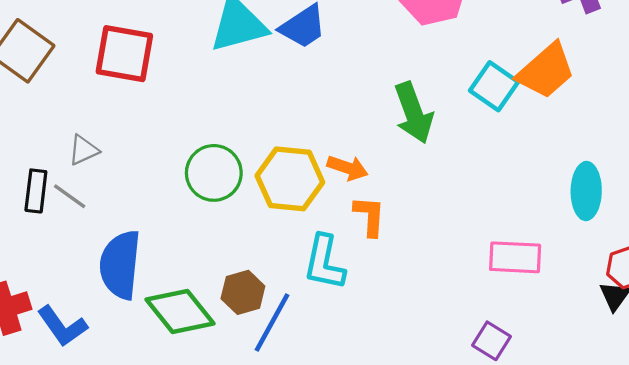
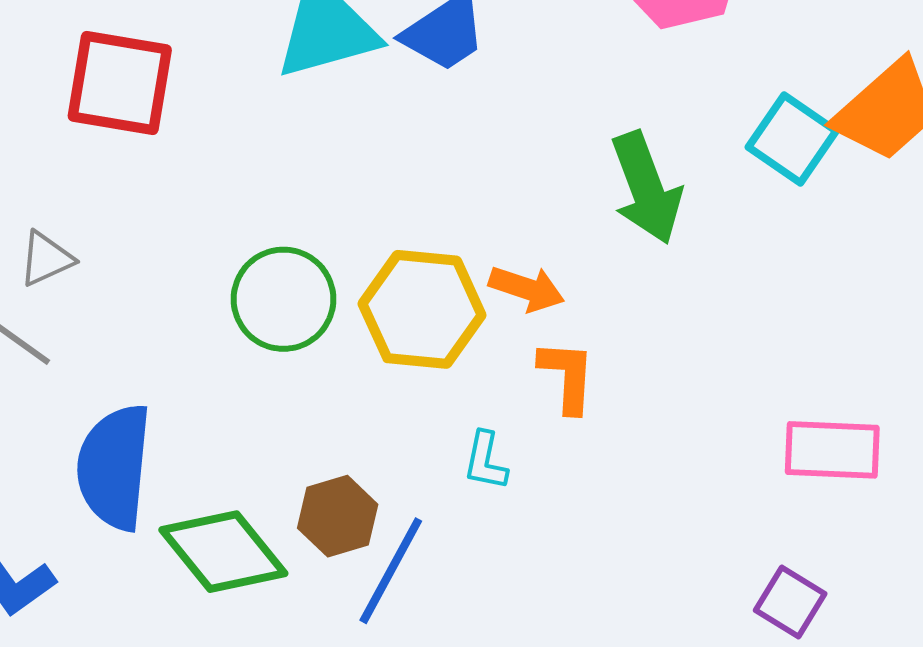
cyan L-shape: (324, 262) -> (485, 461), size x0.6

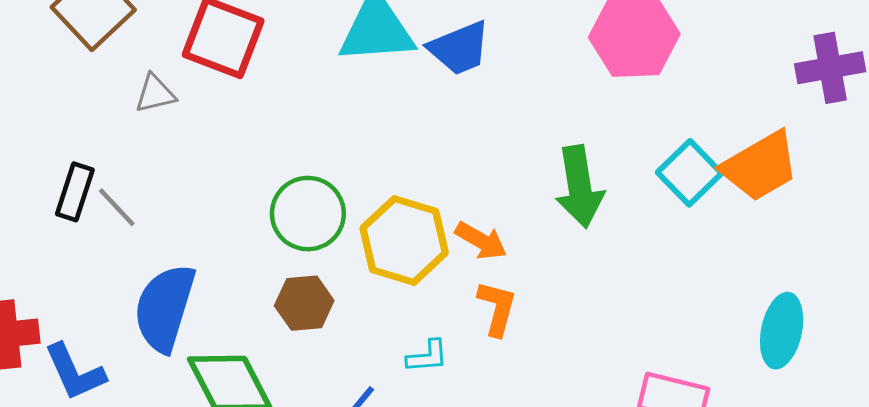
gray triangle: (46, 259) -> (155, 94), moved
cyan L-shape: (485, 461) -> (427, 356), turned -117
brown hexagon: (338, 516) -> (304, 303), moved

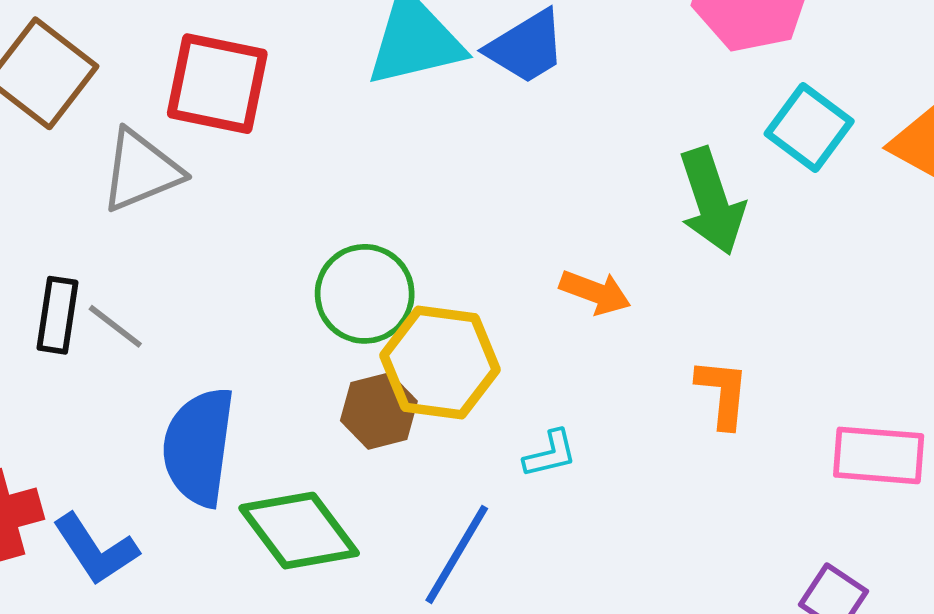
gray triangle: (155, 94) -> (141, 171), size x1.6
cyan square: (690, 173) -> (809, 128), moved
yellow hexagon: (404, 240) -> (440, 363), moved
orange L-shape: (497, 308) -> (723, 393), moved

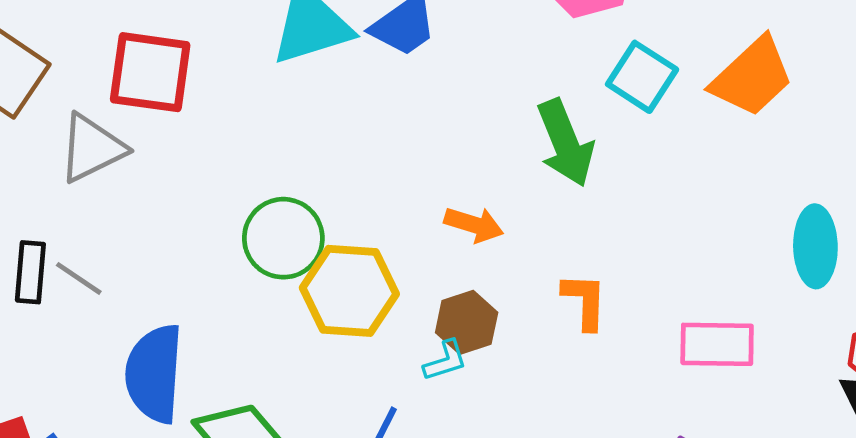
brown hexagon: (379, 411) -> (467, 322), moved

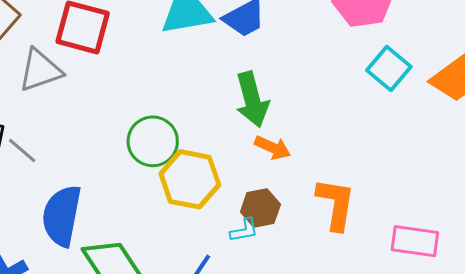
green arrow: (565, 143) -> (252, 99), moved
orange L-shape: (585, 301) -> (336, 204), size x1.4

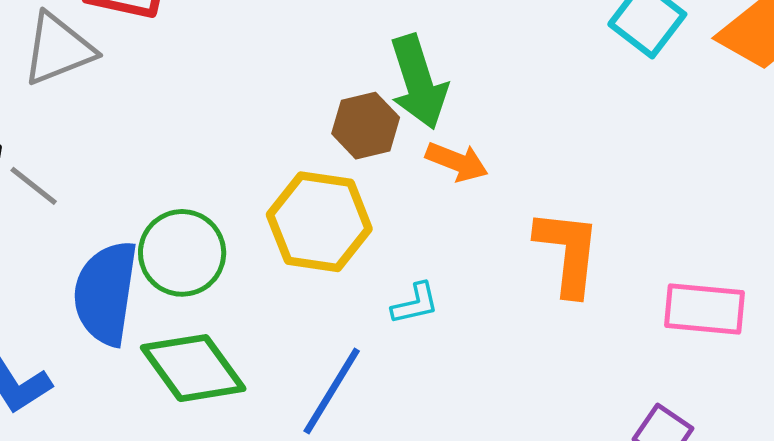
green circle: (153, 141) -> (182, 253), moved
brown hexagon: (260, 208) -> (366, 126), moved

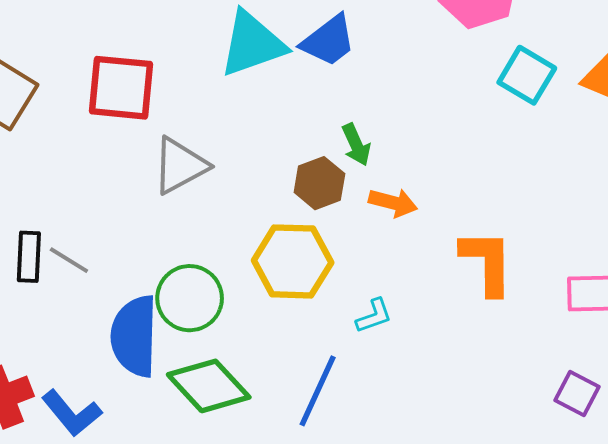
gray triangle: (58, 49) -> (180, 166), moved
green arrow: (418, 82) -> (356, 145), size x0.6

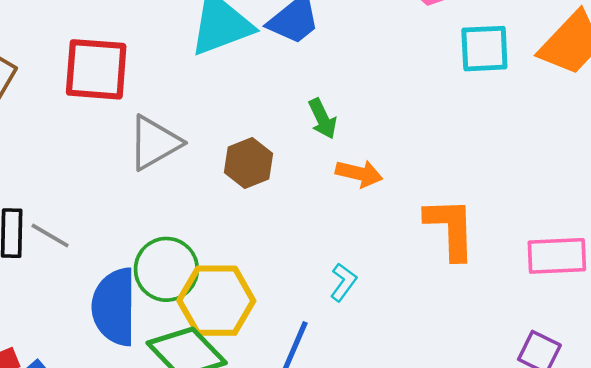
cyan square: (527, 75) -> (484, 49), turned -32
brown hexagon: (319, 183) -> (249, 163), moved
yellow hexagon: (293, 261) -> (216, 301), moved
cyan L-shape: (374, 316) -> (343, 282), turned -33

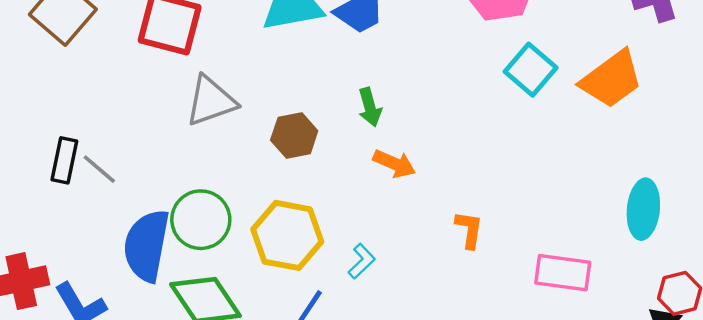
cyan square: (484, 49) -> (531, 70), turned 33
orange L-shape: (450, 228) -> (469, 230), size x0.6
yellow hexagon: (216, 301) -> (287, 235), moved

